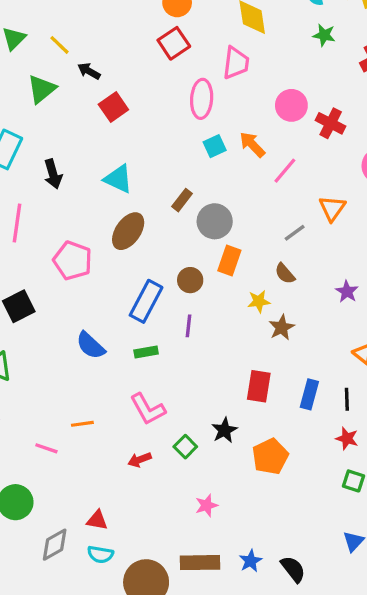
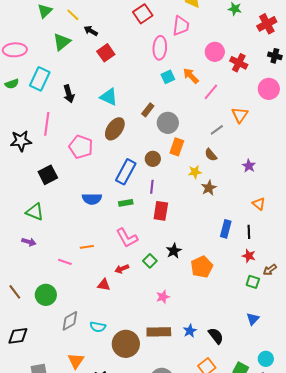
blue semicircle: (91, 345) -> (92, 199), turned -42
red rectangle: (259, 386) -> (161, 211), moved
red triangle: (97, 520) -> (104, 285), moved

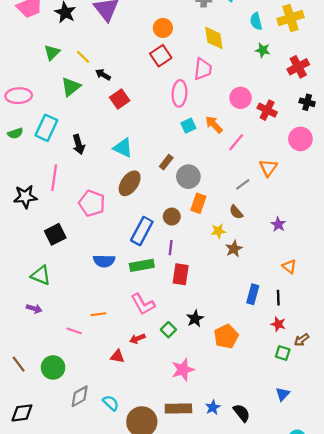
green rectangle: (126, 203) -> (142, 265), size x1.5
pink star: (163, 297) -> (183, 370), size x1.5
cyan semicircle: (98, 327) -> (111, 403), turned -147

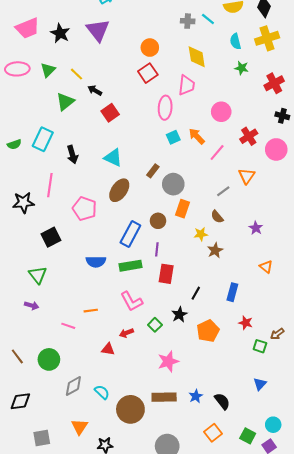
pink ellipse: (19, 96) -> (17, 69), moved
red cross: (267, 110) -> (249, 136), moved, turned 30
green triangle: (41, 275) -> (38, 275), turned 30
black line: (278, 298) -> (196, 293), moved, turned 32
red star: (278, 324) -> (246, 323), moved

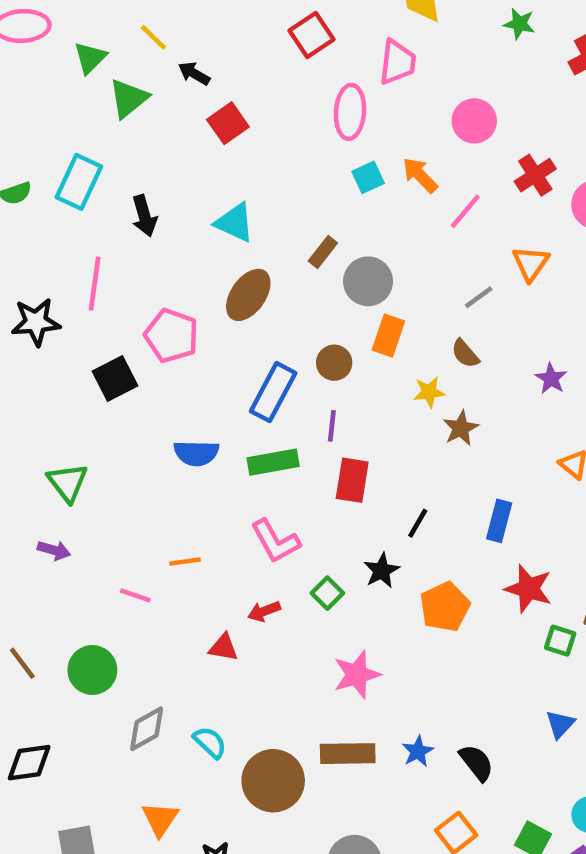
green triangle: (48, 70) -> (90, 58), moved
black square: (51, 237) -> (115, 379), moved
red star: (246, 323) -> (528, 589), size x1.5

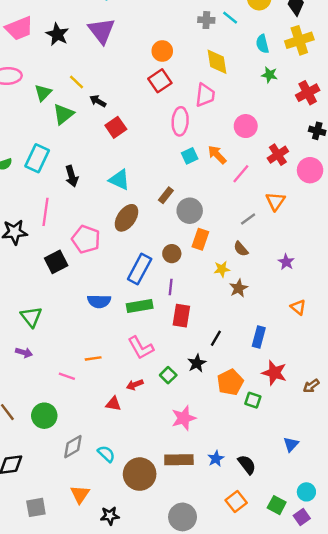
green square: (560, 641) -> (253, 400), moved

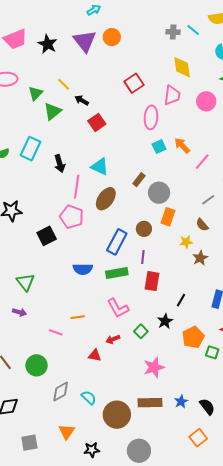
orange circle: (162, 51) -> (112, 37), moved
pink circle: (246, 126) -> (206, 101), moved
pink line: (45, 212) -> (77, 187), moved
gray circle: (183, 517) -> (139, 451), moved

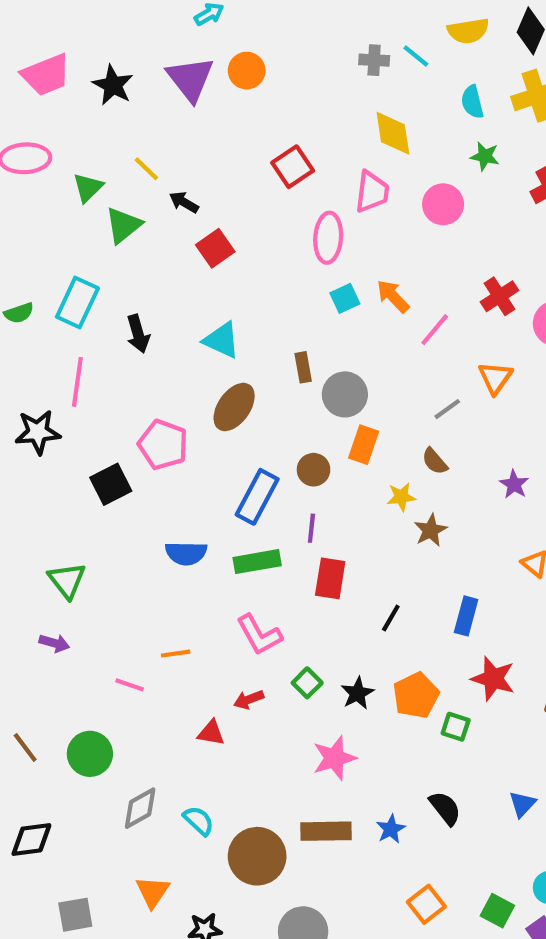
brown rectangle: (139, 180) -> (303, 367), turned -48
pink line: (77, 187) -> (77, 382), moved
black star: (165, 321) -> (357, 693), moved
black semicircle: (207, 407) -> (445, 808), moved

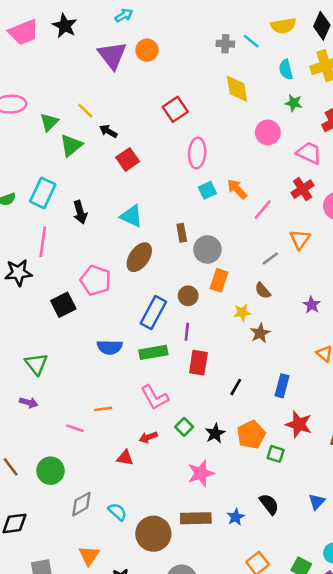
pink trapezoid: (46, 75) -> (23, 32), moved
black star: (113, 85) -> (65, 26), moved
pink trapezoid: (372, 192) -> (309, 153), moved, turned -72

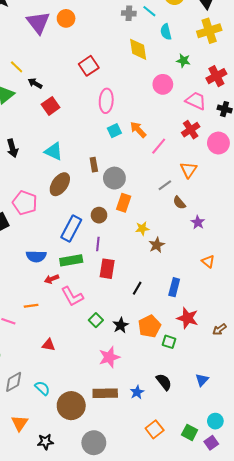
cyan semicircle: (286, 69) -> (166, 32), moved
brown semicircle: (263, 291) -> (179, 203), moved
red arrow: (148, 437) -> (52, 279), moved

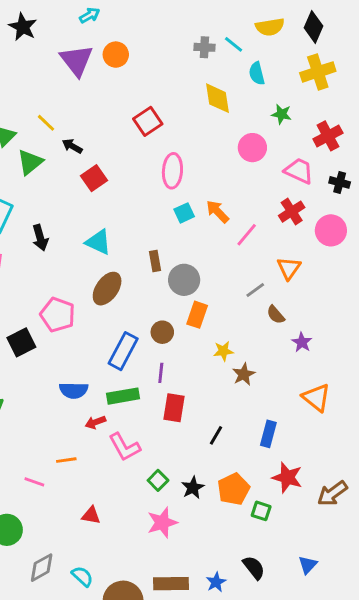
orange triangle: (208, 261) -> (316, 398), size x1.5
brown arrow: (219, 329) -> (332, 493), size x1.5
pink star: (109, 357) -> (162, 523), moved

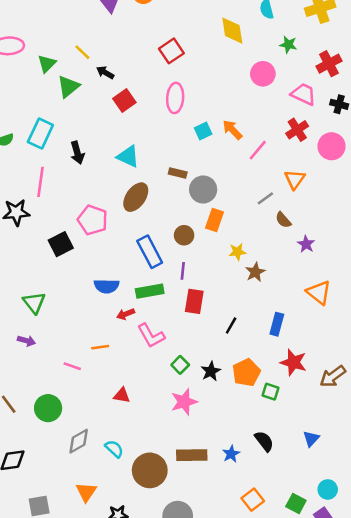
pink ellipse: (172, 171) -> (175, 98), moved
brown rectangle: (155, 261) -> (178, 173), turned -66
blue rectangle: (123, 351) -> (150, 252), turned -56

